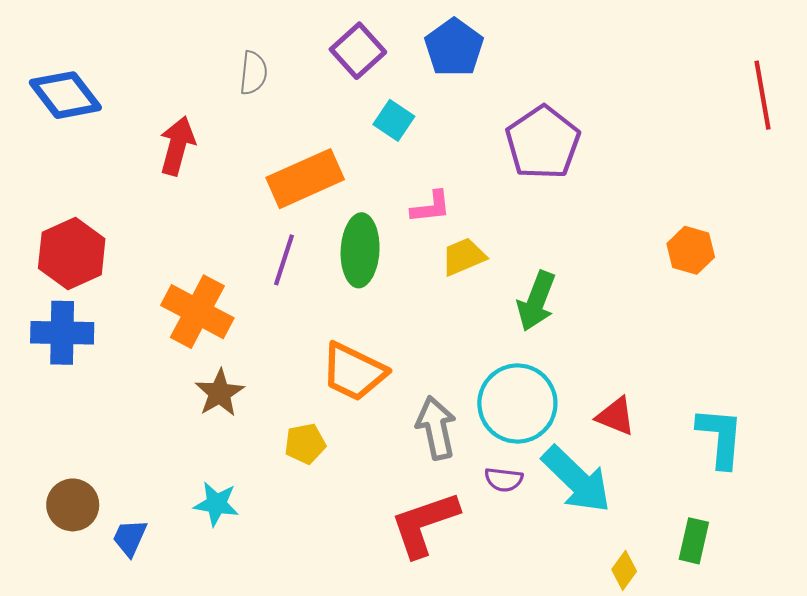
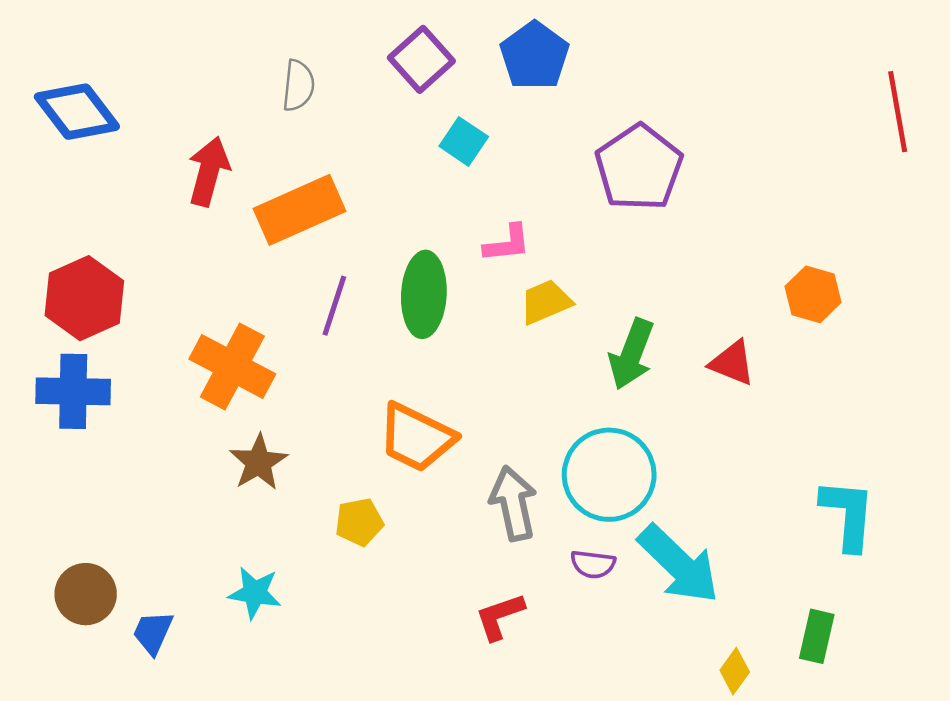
orange rectangle: (305, 179) -> (300, 210), moved
red triangle: (616, 416) -> (732, 363), moved
red L-shape: (424, 524) -> (500, 616), size x0.6

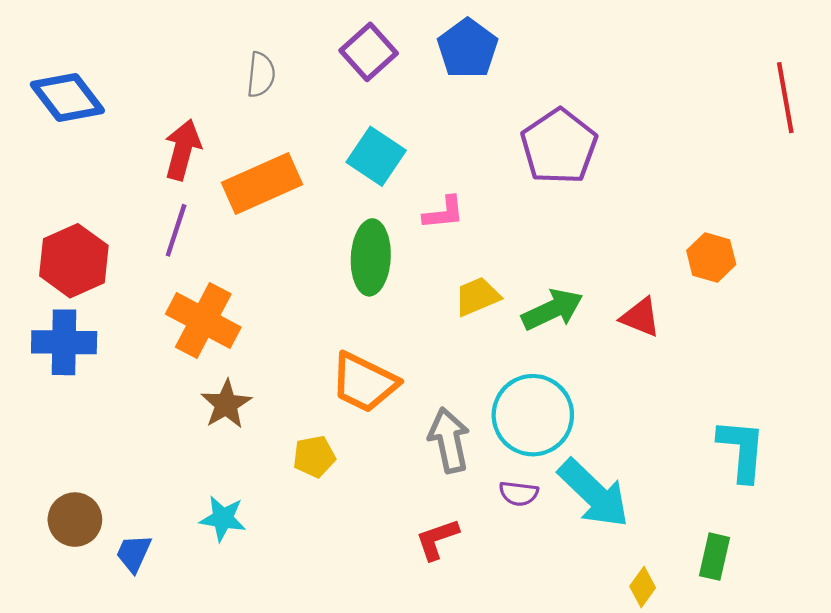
cyan square: (464, 141) -> (376, 156), moved, size x1.4
yellow trapezoid: (546, 302) -> (477, 297), moved
purple line: (334, 306) -> (176, 230), moved
green arrow: (631, 354) -> (552, 310), turned -136

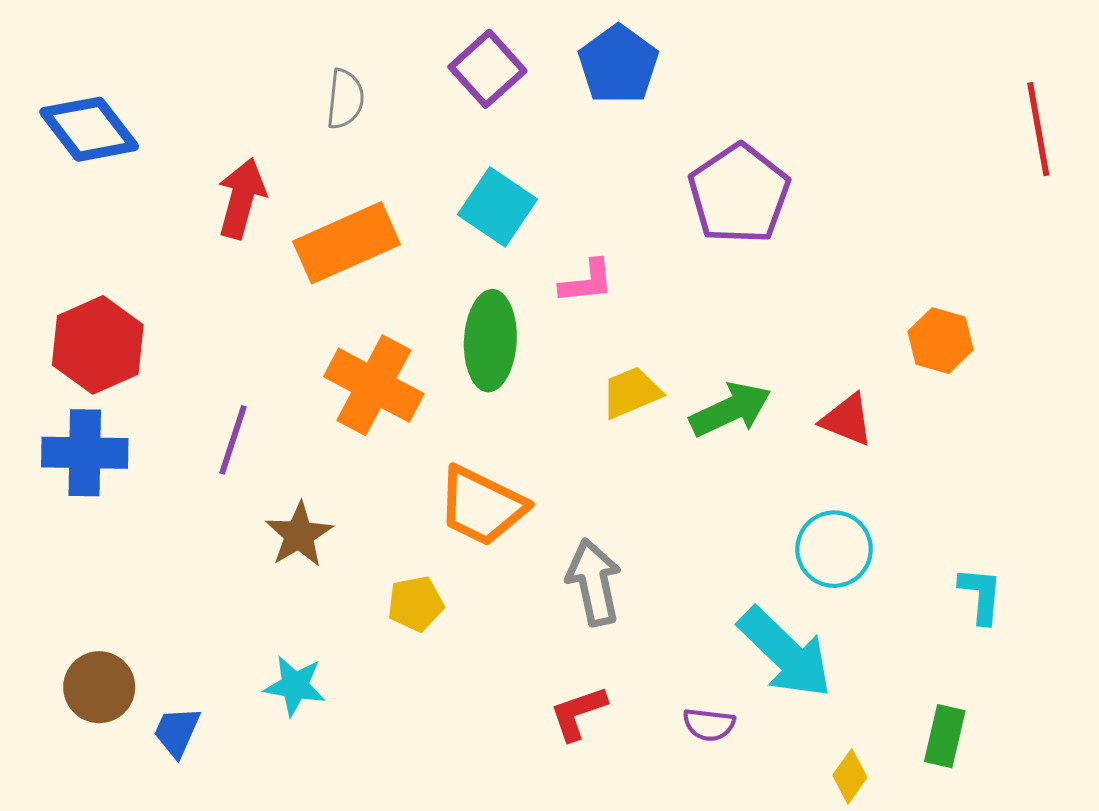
purple line: (176, 230) -> (233, 440), moved
orange cross: (203, 321) -> (374, 385), moved
cyan circle: (533, 415) -> (834, 549), moved, size x0.7
cyan L-shape: (742, 450) -> (981, 595), size x0.7
purple semicircle: (519, 493) -> (709, 725), moved

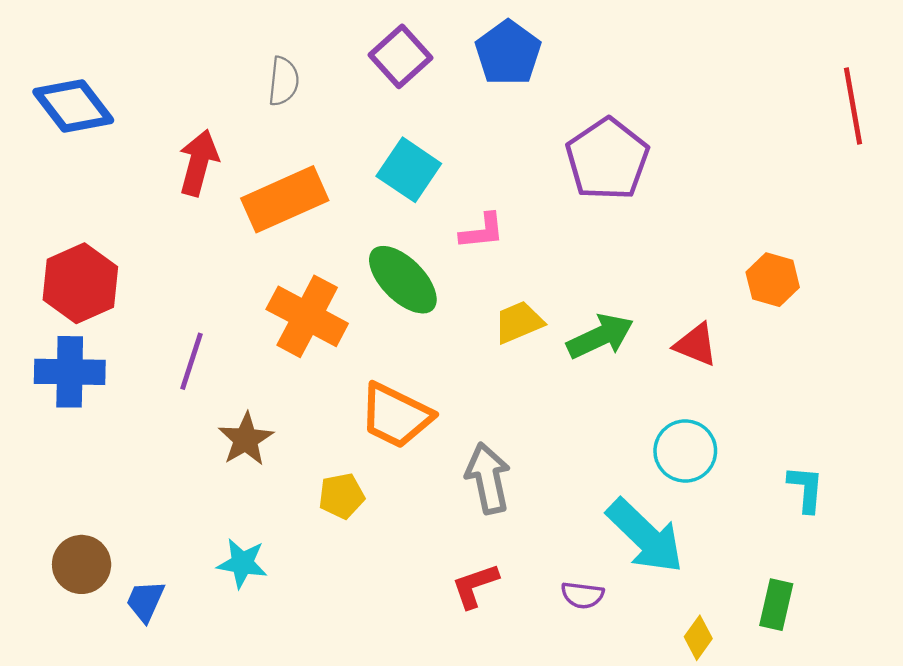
green ellipse: (490, 341) -> (403, 280), turned -48

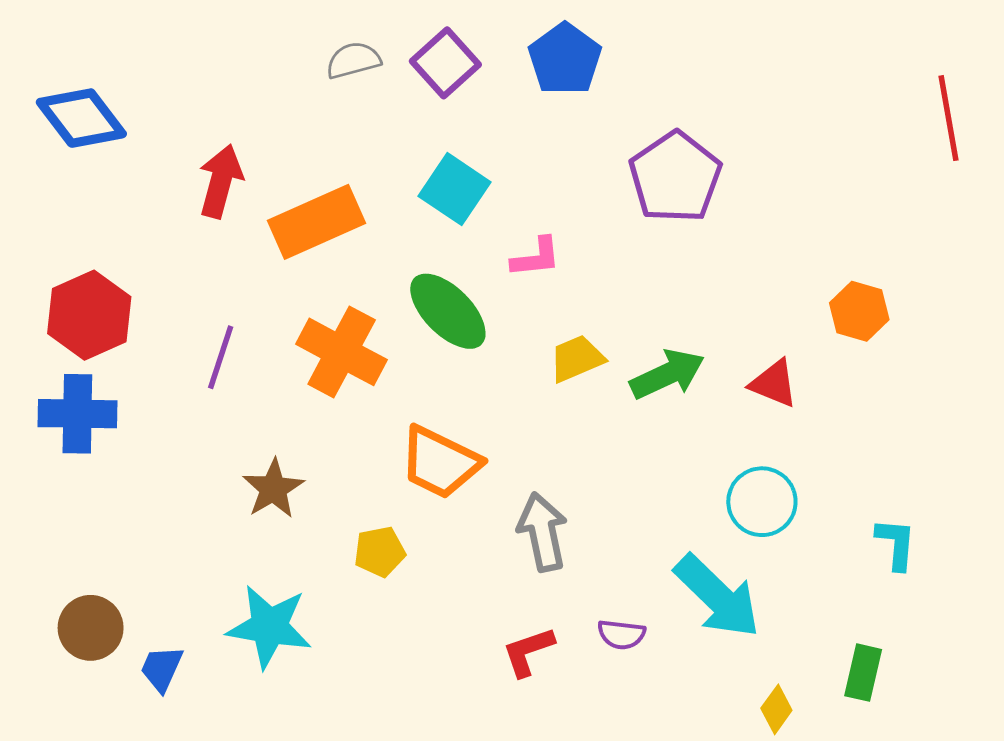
gray semicircle: (284, 81) -> (353, 60), moved, turned -111
purple line: (191, 361) -> (221, 357), moved
cyan star: (242, 563) -> (269, 627), size x1.5
purple semicircle: (582, 595) -> (621, 634), moved

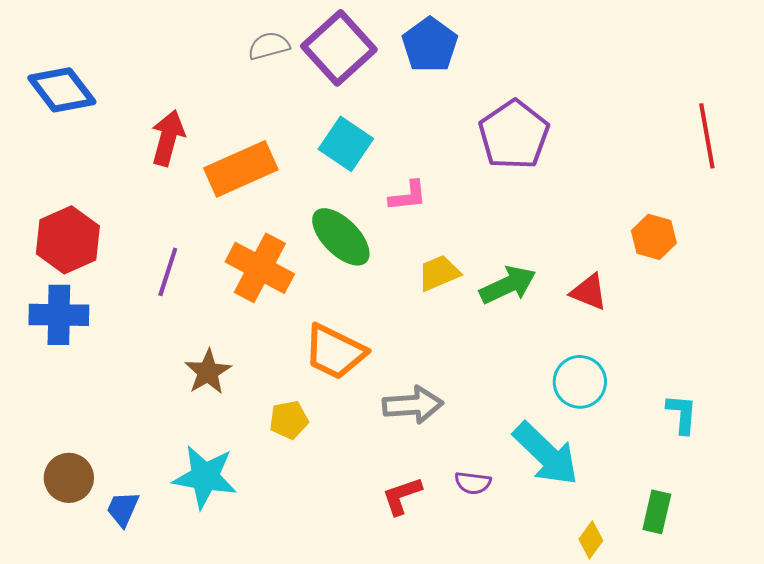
purple square: (445, 63) -> (339, 48), size x1.4
red line: (949, 118) -> (707, 136), moved
gray arrow: (543, 532) -> (413, 405), turned 98

